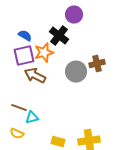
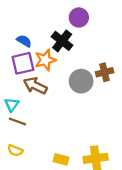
cyan triangle: (32, 118) -> (12, 105), moved, turned -40

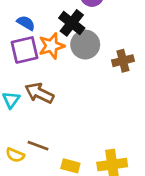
gray circle: (81, 81) -> (85, 45), moved
brown arrow: (35, 86) -> (39, 93), moved
brown line: (17, 121) -> (38, 146), moved

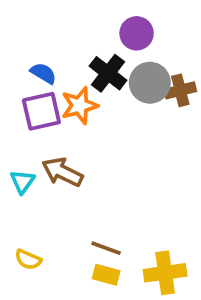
gray circle: (85, 45) -> (150, 83), moved
brown cross: (123, 61) -> (180, 90), moved
brown line: (38, 146) -> (106, 248), moved

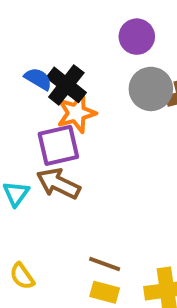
black cross: (108, 73) -> (66, 85), moved
purple square: (41, 111) -> (58, 145), moved
yellow semicircle: (28, 260) -> (22, 276), turned 32

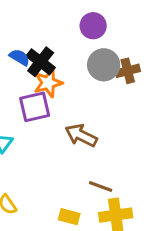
brown arrow: (58, 184) -> (81, 135), moved
brown line: (105, 264) -> (101, 187), moved

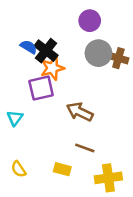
brown cross: (128, 71) -> (118, 58), turned 30
brown line: (101, 187) -> (85, 148), moved
yellow rectangle: (69, 217) -> (62, 169), moved

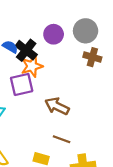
purple circle: (90, 21) -> (54, 34), moved
gray circle: (98, 53) -> (86, 31), moved

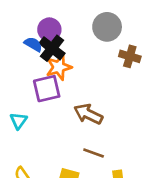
gray circle: (86, 31) -> (107, 27), moved
purple circle: (54, 34) -> (49, 30), moved

